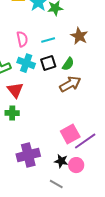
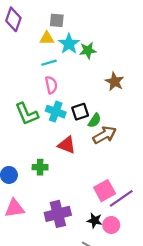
cyan line: (48, 40) -> (49, 63), moved
green semicircle: (68, 64) -> (95, 120), moved
red triangle: (15, 90) -> (67, 145), moved, turned -30

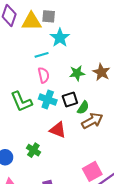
yellow triangle: (47, 38) -> (31, 21), moved, size x1.5
green star: (88, 50) -> (77, 73), moved
green cross: (40, 167) -> (33, 150), turned 32

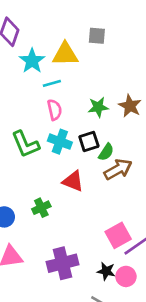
gray square: (49, 16) -> (97, 36), moved
yellow triangle: (31, 21) -> (65, 54), moved
cyan star: (60, 38) -> (32, 61), moved
green cross: (33, 150) -> (41, 208), turned 32

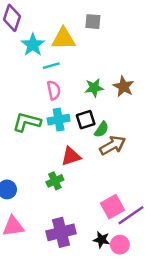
cyan cross: (60, 142) -> (59, 120), turned -30
green L-shape: (25, 144) -> (27, 122), turned 128
red triangle: (73, 181) -> (71, 156), turned -40
green cross: (41, 208) -> (55, 181), moved

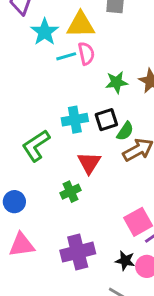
pink semicircle: (54, 90) -> (86, 53), moved
green L-shape: (27, 122) -> (36, 146), moved, turned -48
red triangle: (71, 156) -> (89, 163), turned -40

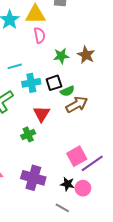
cyan line: (66, 56) -> (15, 66), moved
green semicircle: (125, 131) -> (67, 91), turned 32
purple cross: (78, 252) -> (33, 178), turned 30

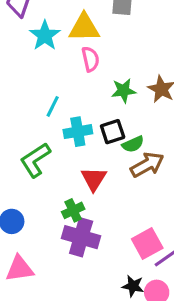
cyan line: (15, 66) -> (53, 106), turned -48
purple cross: (33, 178) -> (81, 237), moved

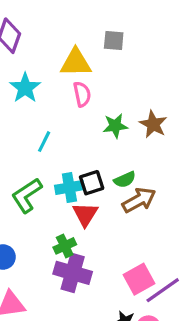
cyan star: (45, 35) -> (25, 88), moved
cyan cross: (78, 132) -> (69, 187), moved
black square: (113, 132) -> (92, 183), moved

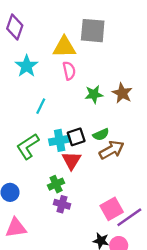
gray square: (114, 40) -> (93, 31), size x1.6
purple cross: (73, 273) -> (62, 204), size x0.6

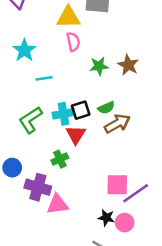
cyan star: (27, 66) -> (24, 50), moved
cyan line: (41, 106) -> (44, 78), turned 56
purple cross: (62, 204) -> (38, 187), moved, size x1.5
pink square: (112, 209) -> (117, 185), turned 30
pink triangle: (16, 228) -> (57, 204), moved

